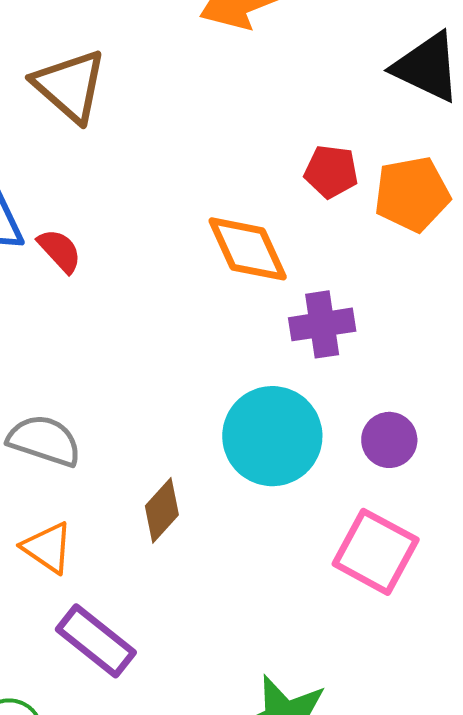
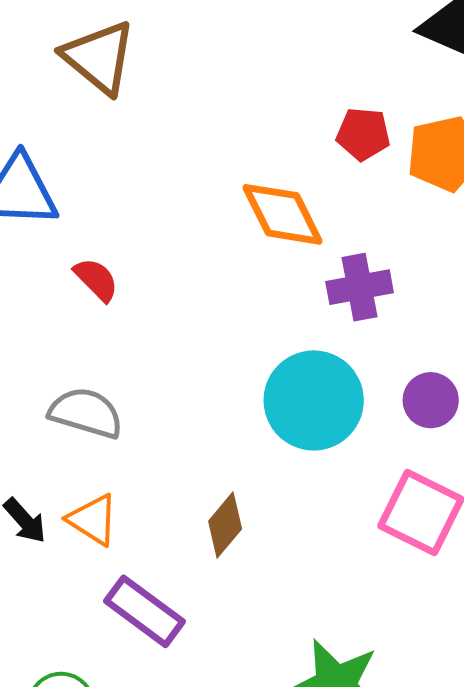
red semicircle: (60, 251) -> (96, 279), moved
brown diamond: (162, 510) -> (225, 525), moved

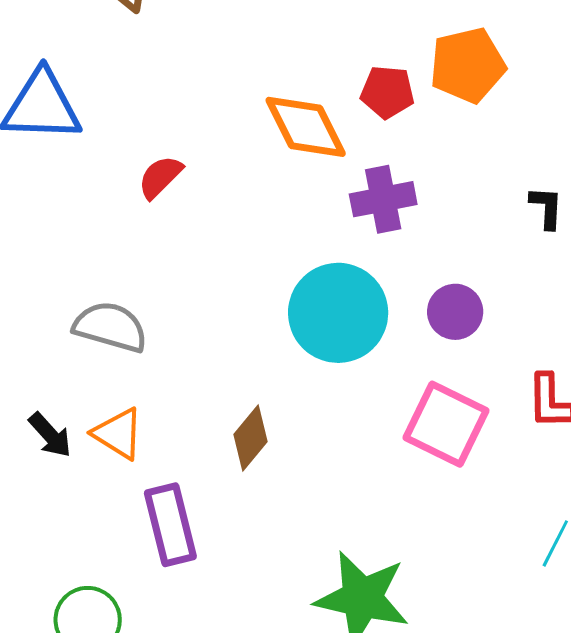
red pentagon: (363, 134) -> (387, 92), moved
red semicircle: (96, 279) -> (160, 177), moved, turned -90
purple rectangle: (144, 611) -> (170, 525), turned 40

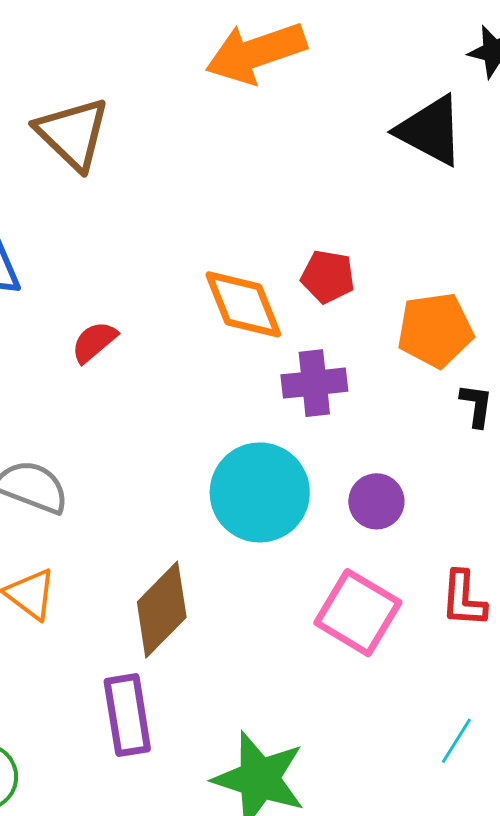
orange pentagon: (468, 65) -> (435, 330), moved
brown diamond: (250, 438) -> (162, 610), size x1.5
purple rectangle: (170, 525) -> (127, 715), moved

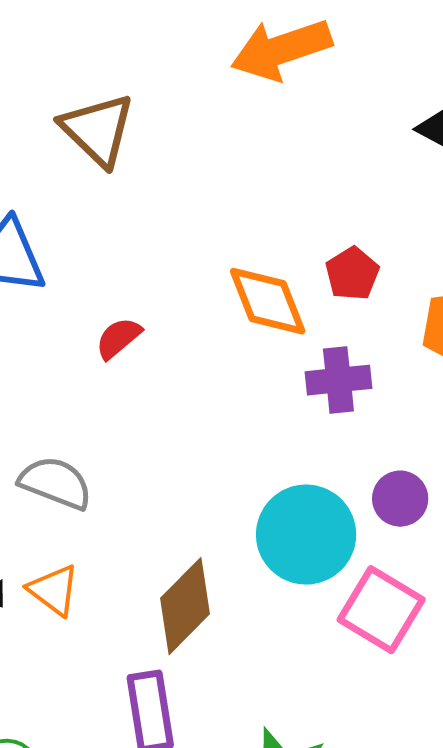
red pentagon: (328, 277) -> (352, 274), turned 30
cyan circle: (260, 492) -> (306, 535), moved

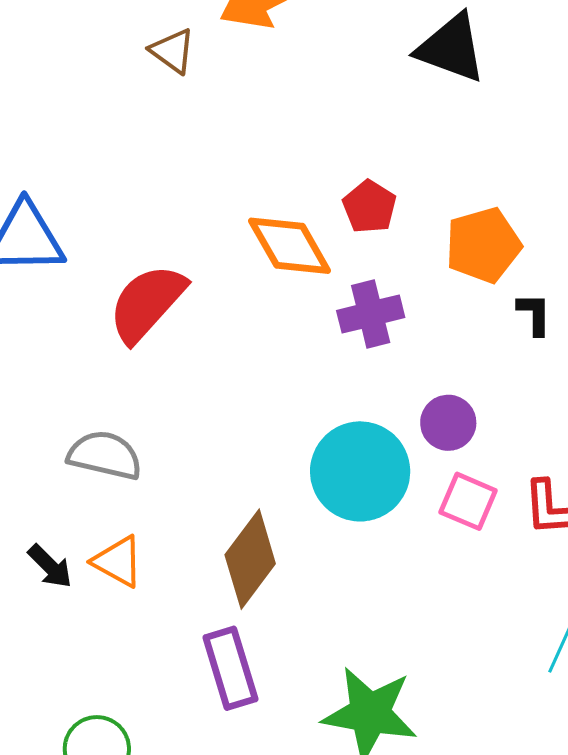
brown triangle: (98, 130) -> (172, 51), moved, size x0.6
red semicircle: (118, 338) -> (147, 303), size x1.8
pink square: (381, 610) -> (468, 501), moved, size x0.7

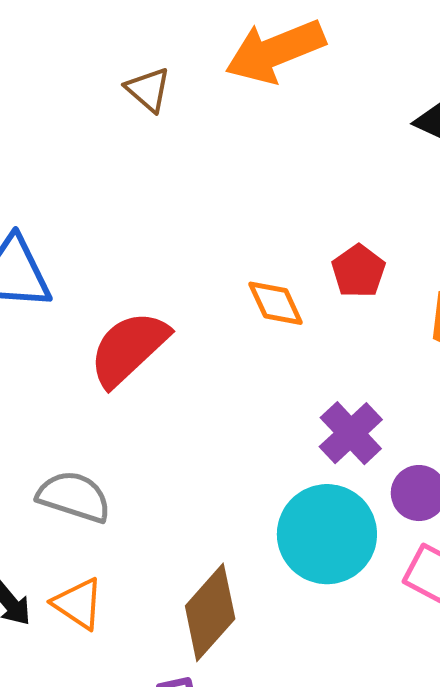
brown triangle: (172, 51) -> (148, 89), moved
orange diamond: (290, 246) -> (276, 303), size x0.7
purple cross: (371, 314) -> (351, 433), moved, turned -34

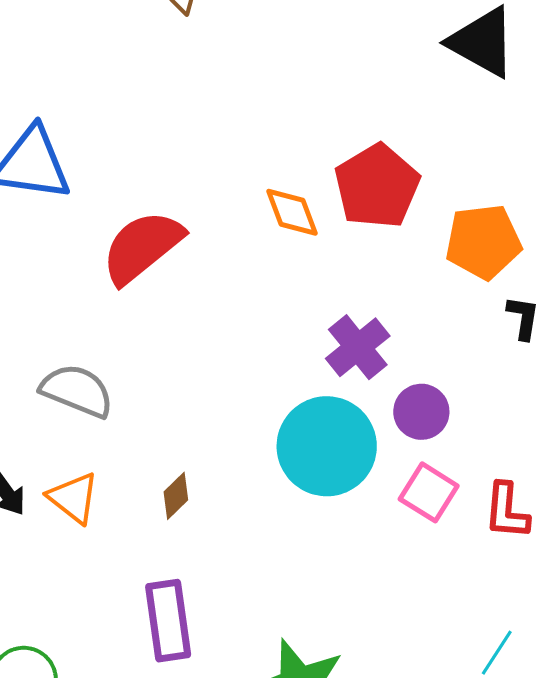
red pentagon: (359, 271) -> (377, 186), size x1.6
brown diamond: (210, 612) -> (176, 496), moved, size x0.5

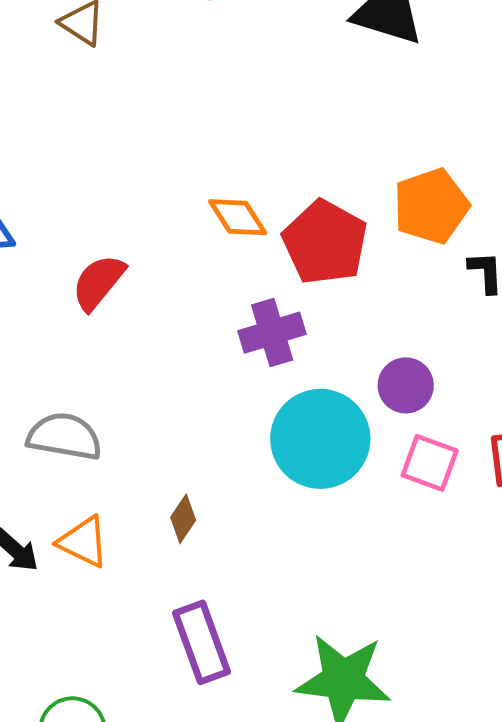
red pentagon: (377, 186) -> (325, 242), moved
red semicircle: (142, 247) -> (98, 282), size x0.7
purple cross: (358, 347) -> (272, 333), moved, turned 34

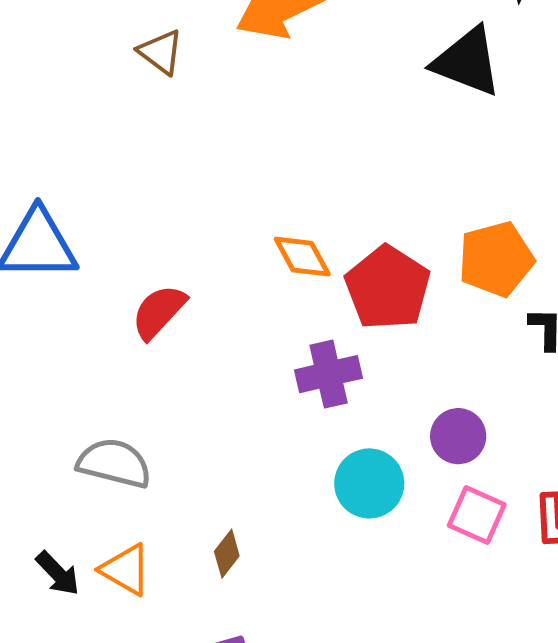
cyan circle: (320, 439) -> (369, 483), size x0.7

